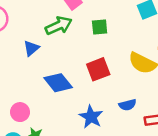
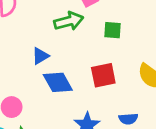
blue triangle: (31, 48) -> (40, 56), moved

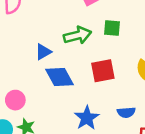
green arrow: (69, 21) -> (78, 35), moved

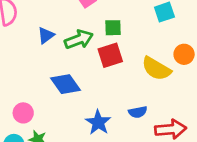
blue triangle: (43, 52) -> (46, 35), moved
red square: (103, 71) -> (110, 55), moved

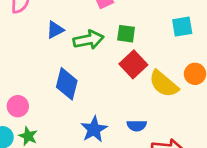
red square: (110, 55) -> (133, 64), moved, turned -35
blue diamond: (65, 84) -> (67, 84), turned 40

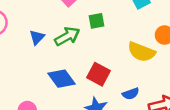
red square: (133, 64) -> (99, 74), moved
blue diamond: (67, 84) -> (61, 79), turned -32

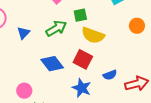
blue triangle: (37, 37) -> (24, 33), moved
yellow semicircle: (141, 52) -> (93, 35), moved

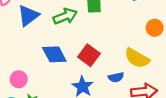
blue triangle: (24, 33) -> (28, 16), size x1.5
yellow semicircle: (93, 35) -> (137, 58), moved

